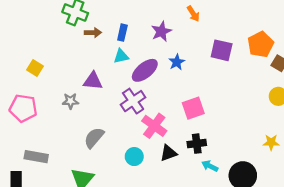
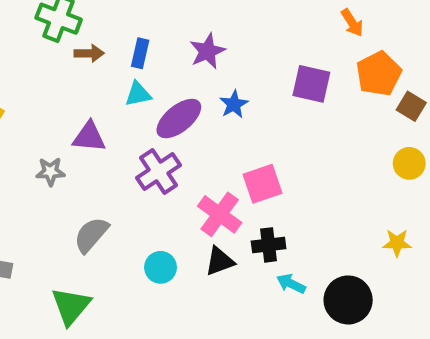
orange arrow: (193, 14) -> (352, 23), moved
pink cross: (154, 126) -> (220, 214), moved

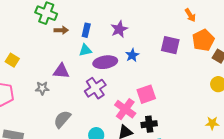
purple ellipse: (179, 119) -> (105, 62), turned 30

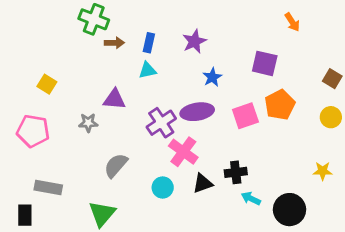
orange pentagon: (203, 40) -> (280, 105), moved
purple ellipse: (105, 62) -> (197, 112), moved
pink square: (146, 94) -> (245, 116), moved
pink cross: (125, 109) -> (183, 152), moved

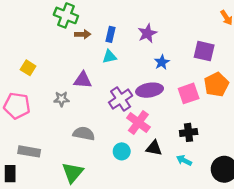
gray semicircle: (116, 165) -> (84, 134), turned 60
black cross: (236, 172) -> (189, 132), moved
black triangle: (203, 183) -> (154, 148), turned 30
cyan arrow: (251, 199) -> (184, 160), moved

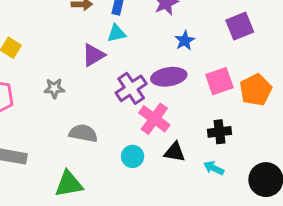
purple square: (204, 51) -> (240, 26), turned -35
purple triangle: (83, 80) -> (93, 55), moved, turned -36
orange pentagon: (216, 85) -> (256, 90), moved
green triangle: (73, 173) -> (69, 184), turned 40

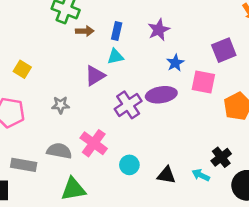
pink square: (219, 81) -> (203, 82), moved, turned 30
pink cross: (154, 119) -> (94, 143), moved
black cross: (219, 132) -> (221, 157), moved, turned -30
gray semicircle: (83, 133) -> (59, 151), moved
black triangle: (175, 152) -> (166, 175), moved

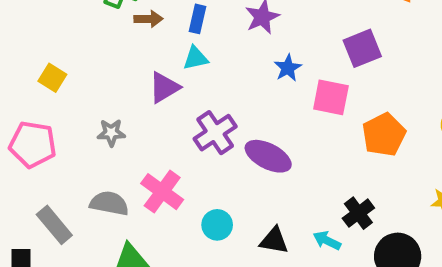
purple ellipse: (161, 95) -> (268, 156), moved, turned 36
gray rectangle: (24, 165) -> (54, 225), turned 40

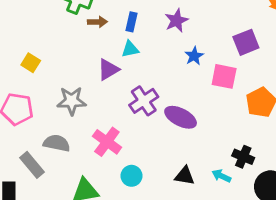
gray star: (111, 133) -> (72, 101), size x1.5
gray semicircle: (109, 203) -> (57, 143), moved
black cross: (358, 213) -> (243, 157), turned -30
cyan circle: (217, 225) -> (131, 176), moved

